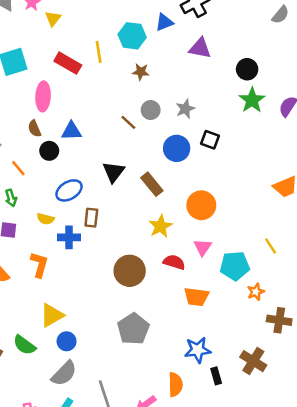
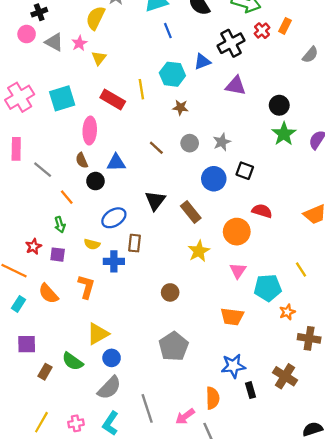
brown line: (128, 122) -> (156, 148), moved
red semicircle: (174, 262) -> (262, 211), moved
brown circle: (130, 271) -> (170, 292), size x0.6

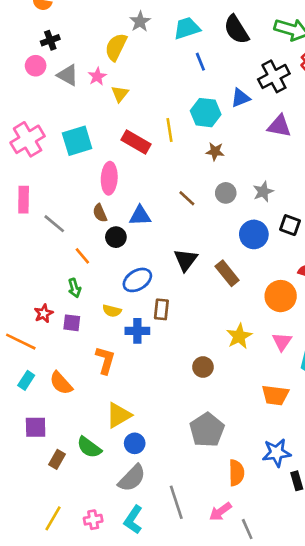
yellow star: (199, 251) -> (239, 336), moved
orange semicircle: (48, 294) -> (61, 383), moved
orange semicircle: (213, 398) -> (236, 473), moved

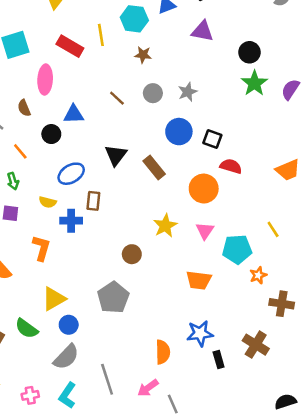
brown semicircle: (100, 213) -> (24, 108), moved
black square: (290, 225) -> (212, 139), moved
gray pentagon: (207, 430) -> (113, 298), moved

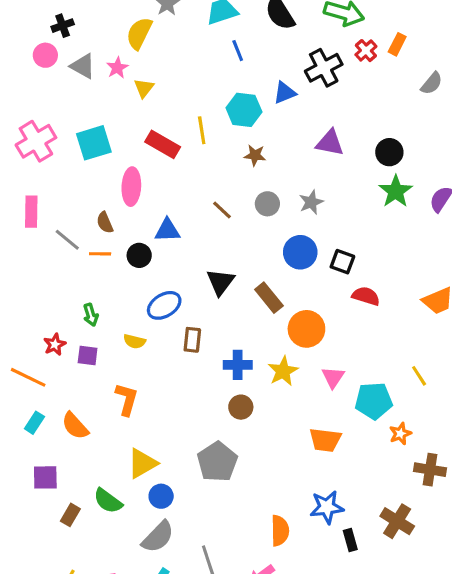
purple triangle: (202, 31) -> (330, 143), moved
orange line: (20, 151) -> (100, 254), moved, turned -49
orange circle: (204, 189) -> (306, 329), moved
blue cross: (71, 221) -> (238, 365), moved

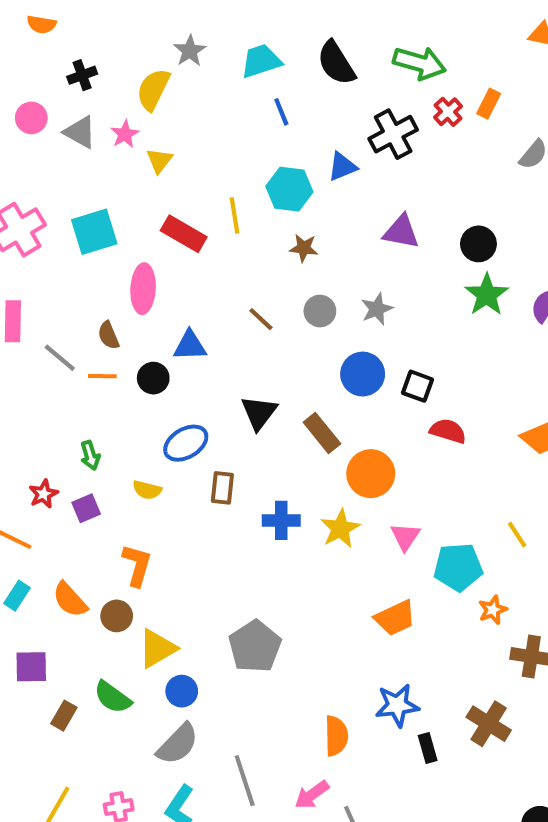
black cross: (63, 26) -> (82, 75), moved
purple square: (88, 355) -> (86, 508), turned -30
brown circle: (241, 407) -> (117, 616), moved
orange trapezoid: (325, 440) -> (395, 618), turned -32

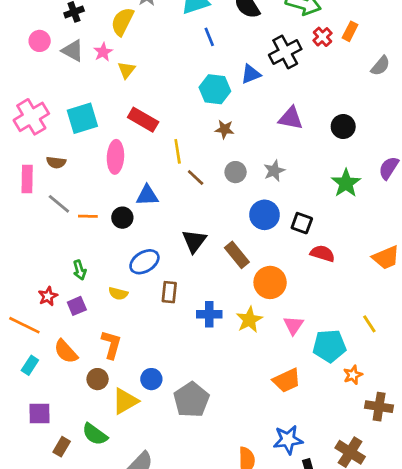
yellow line: (235, 215) -> (178, 151), moved
green star: (487, 295) -> (346, 183), moved
brown semicircle: (109, 335) -> (56, 162), moved, turned -60
orange semicircle: (70, 600) -> (66, 351), moved
blue circle: (182, 691) -> (151, 379), moved

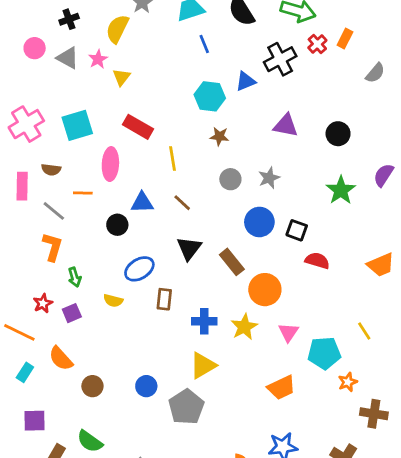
brown line: (196, 178) -> (182, 203), moved
orange line: (88, 216) -> (83, 193), moved
orange L-shape: (111, 345) -> (52, 247), moved
yellow triangle: (125, 401) -> (203, 365), moved

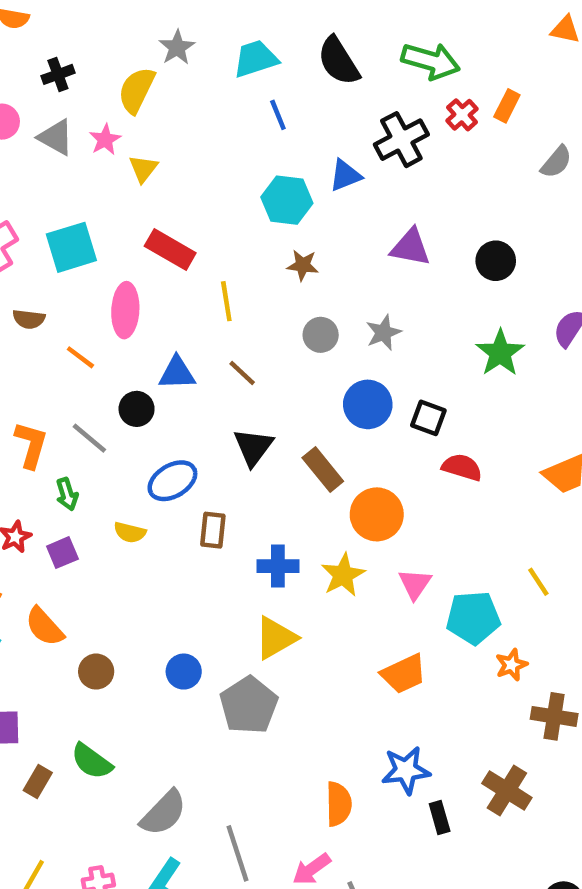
orange line: (83, 193) -> (80, 357), turned 36
gray line: (54, 211) -> (89, 438), moved

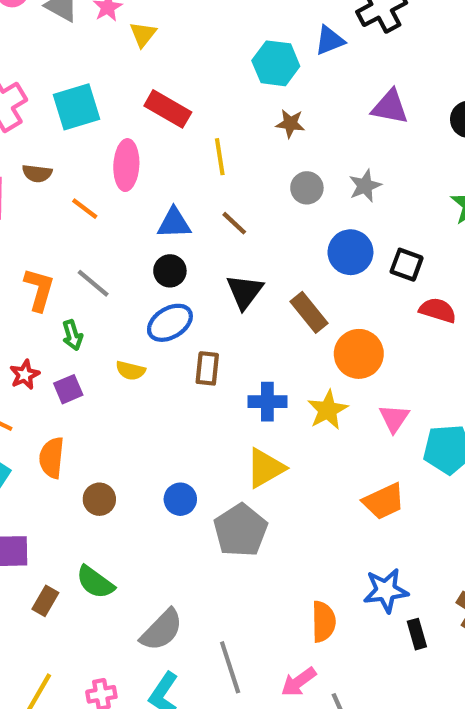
black circle: (137, 409) -> (170, 271), moved
orange semicircle: (45, 627) -> (52, 458), turned 48

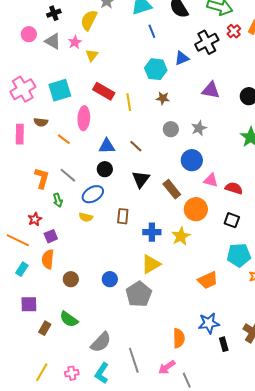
yellow line: (220, 157) -> (129, 102), moved
black square: (407, 265) -> (232, 220), moved
blue ellipse: (170, 323) -> (93, 194), moved
purple square: (68, 389) -> (51, 236), moved
pink triangle: (394, 418) -> (211, 180), moved, turned -49

